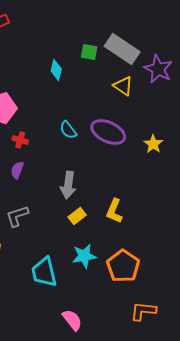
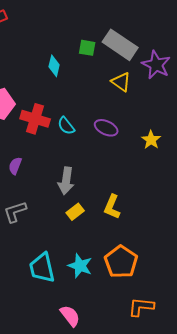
purple ellipse: (108, 132) -> (106, 128), size x0.7
red cross: (20, 140) -> (35, 119), moved, size x1.8
cyan star: (84, 256) -> (80, 266), moved, turned 30

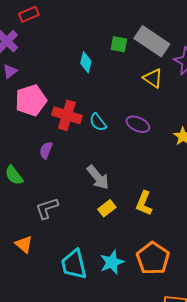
purple semicircle: (15, 166) -> (46, 150), moved
gray arrow: (66, 181) -> (98, 177), turned -48
cyan star: (80, 266) -> (112, 262), turned 30

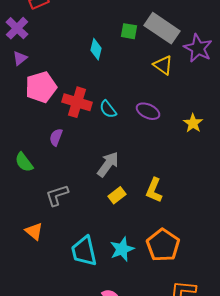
gray arrow: (98, 177) -> (108, 164), turned -104

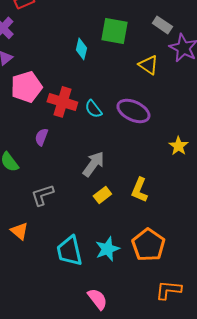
gray rectangle: (162, 28) -> (162, 25), moved, size x0.6
green square: (129, 31) -> (114, 31), size x1.6
purple ellipse: (148, 111) -> (133, 111), size x1.4
yellow star: (193, 123) -> (178, 146), moved

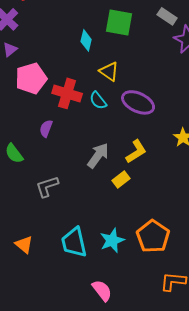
yellow triangle: (148, 65) -> (109, 71), moved
yellow L-shape: (139, 190) -> (136, 151), moved, turned -145
yellow rectangle: (102, 195) -> (121, 179), moved
orange triangle: (19, 231) -> (24, 244), moved

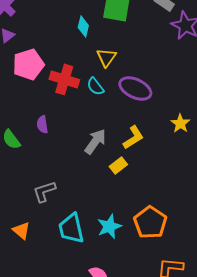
yellow triangle: (109, 71) -> (106, 57), turned 30
purple semicircle: (46, 128) -> (42, 124), moved, turned -30
gray L-shape: (47, 186) -> (44, 191), moved

